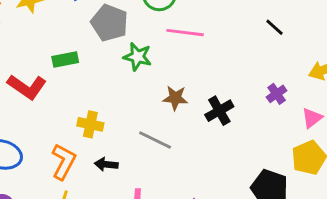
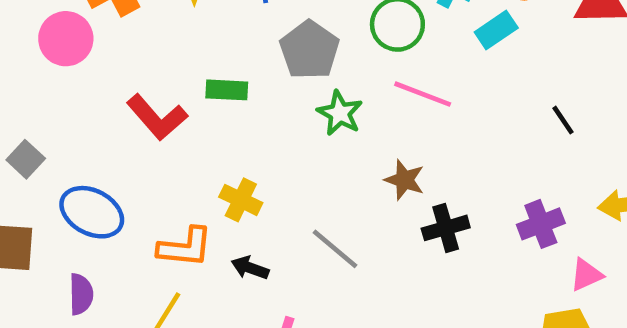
purple cross: (277, 94) -> (541, 224), size x1.4
brown star: (175, 98) -> (404, 180), moved
orange L-shape: (64, 162) -> (185, 247), turned 54

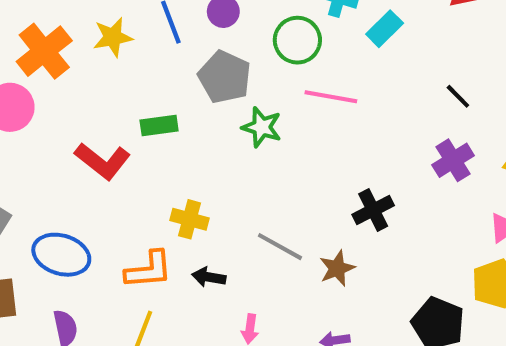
brown star: (404, 180) -> (337, 268), moved, turned -30
purple cross: (541, 224) -> (453, 160), moved

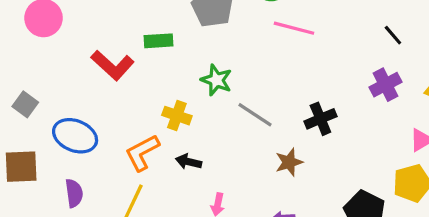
green star: (262, 127) -> (216, 80), moved
gray line: (280, 247) -> (255, 115), moved
orange L-shape: (149, 270) -> (142, 153), turned 153

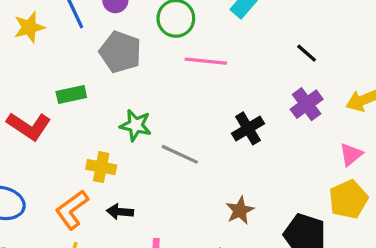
black cross: (320, 119) -> (248, 128), moved
brown star: (289, 162) -> (240, 210), moved

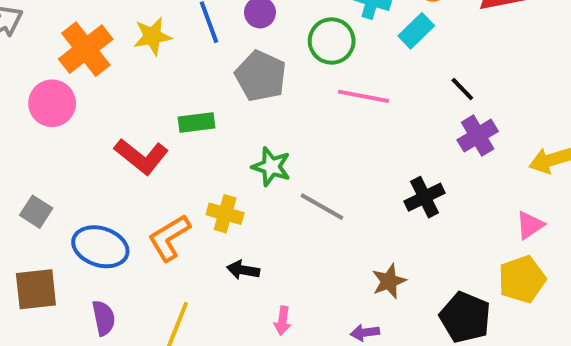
black line: (307, 53) -> (462, 89), moved
purple cross: (307, 104) -> (478, 136), moved
black cross: (248, 128) -> (425, 197), moved
orange L-shape: (72, 210) -> (169, 238), moved

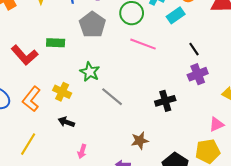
orange L-shape: (169, 238) -> (32, 99), turned -30

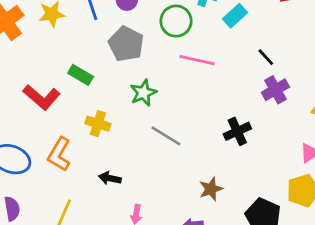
green rectangle: (56, 43) -> (81, 75), turned 36
green star: (90, 72) -> (143, 93), moved, turned 30
yellow cross: (62, 92) -> (98, 124), moved

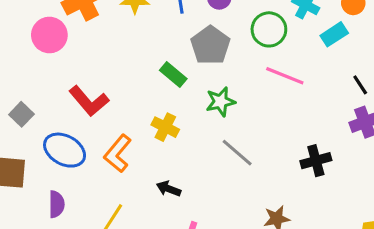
green rectangle: (81, 75) -> (173, 74), moved
red L-shape: (42, 97) -> (89, 101), moved

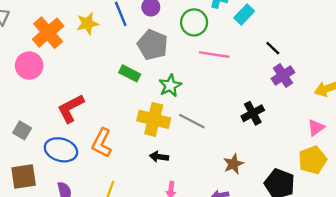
red L-shape: (89, 101) -> (71, 108), turned 116
yellow cross: (165, 127) -> (154, 119), moved, size x1.5
black arrow: (169, 189) -> (159, 157), moved

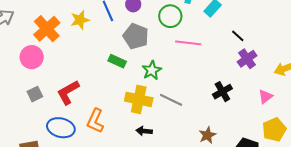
pink triangle: (316, 128) -> (266, 97), moved
gray square: (22, 130) -> (35, 94), moved, turned 35

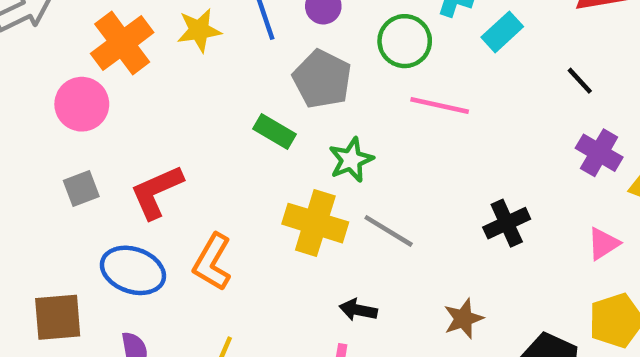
black line: (238, 36) -> (580, 81), moved
purple cross: (247, 59) -> (599, 153), moved, turned -30
black arrow: (144, 131) -> (358, 310), moved

